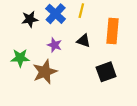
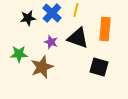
black triangle: (83, 41) -> (78, 38), size x1.6
black square: (106, 72) -> (99, 67), turned 36

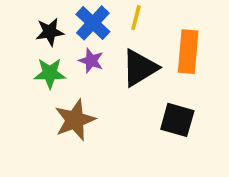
black triangle: (78, 38) -> (140, 68), turned -50
purple star: (51, 42) -> (91, 61), moved
green star: (19, 54) -> (50, 73), moved

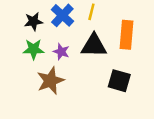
purple star: (91, 61) -> (61, 52), moved
black triangle: (140, 68) -> (94, 46), turned 32

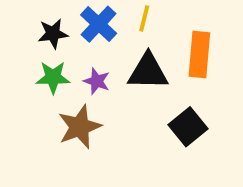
black square: (119, 81) -> (188, 127), turned 35

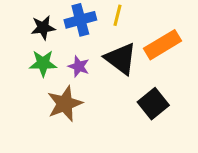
blue cross: (99, 24) -> (80, 20), turned 32
orange rectangle: (199, 55) -> (163, 45), turned 54
black triangle: (148, 72) -> (121, 59), turned 36

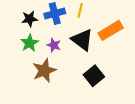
green star: (43, 63) -> (29, 43), turned -30
black square: (153, 104) -> (94, 76), moved

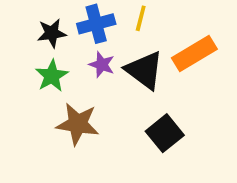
purple star: (54, 45) -> (102, 65), moved
brown star: (44, 70) -> (78, 124), turned 30

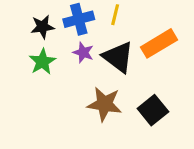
brown star: (78, 124) -> (105, 104), moved
black square: (165, 133) -> (153, 110), moved

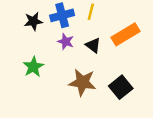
black triangle: (118, 57) -> (93, 45), size x0.6
green star: (42, 62) -> (33, 67), moved

